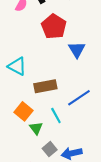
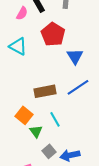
cyan triangle: (17, 66) -> (18, 46), moved
blue line: (79, 98) -> (78, 87), moved

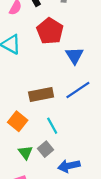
green triangle: (36, 131) -> (25, 152), moved
gray square: (49, 151) -> (45, 149), moved

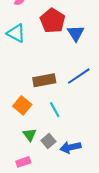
blue triangle: (74, 55) -> (76, 33), moved
gray square: (45, 149) -> (48, 141), moved

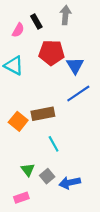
red pentagon: (53, 21) -> (51, 53), turned -30
blue line: (79, 76) -> (78, 93), moved
orange square: (22, 105) -> (18, 121), moved

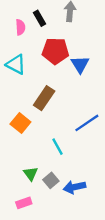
pink semicircle: (18, 30) -> (20, 27), turned -32
blue line: (78, 93) -> (87, 123), moved
brown rectangle: (43, 114) -> (44, 98), moved, turned -45

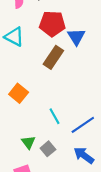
brown rectangle: (44, 98) -> (53, 57), moved
blue line: (87, 123) -> (83, 125), moved
blue arrow: (74, 187) -> (84, 155), moved, turned 48

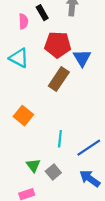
cyan line: (55, 116) -> (60, 139), turned 35

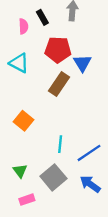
green triangle: (33, 165) -> (20, 171), moved
gray square: (53, 172) -> (53, 177), size x1.6

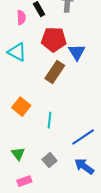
cyan line: (60, 144) -> (50, 120), moved
gray square: (53, 177) -> (50, 160), size x0.6

